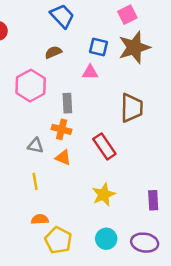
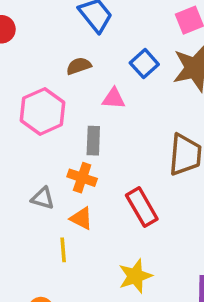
blue square: (99, 47) -> (144, 64), turned 30
pink triangle: (90, 72) -> (114, 98), moved
yellow line: (35, 181) -> (63, 250), moved

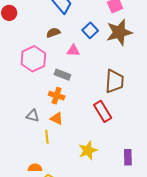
gray rectangle: (93, 141) -> (62, 75), turned -70
gray triangle: (43, 198) -> (33, 116), moved
red rectangle: (142, 207) -> (103, 111), moved

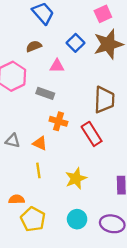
orange cross: (57, 96) -> (58, 121), moved
yellow line: (47, 137) -> (38, 170), moved

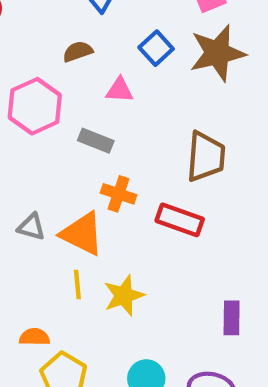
red rectangle: (92, 134) -> (180, 220), turned -40
orange triangle: (40, 143) -> (82, 234), size x1.6
yellow star: (76, 178) -> (124, 296), moved

